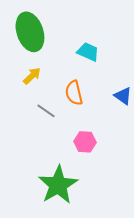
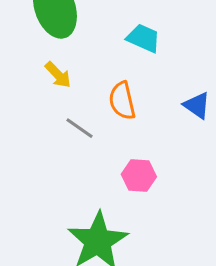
yellow arrow: (32, 76) -> (58, 75), turned 90

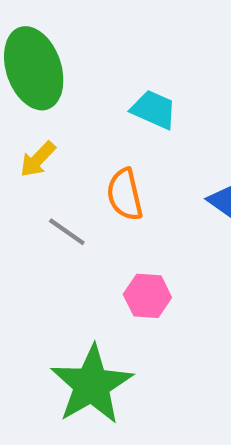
yellow arrow: (58, 75) -> (38, 159), turned 88

